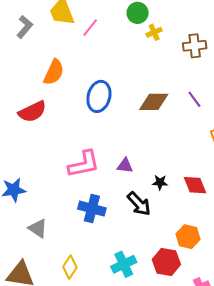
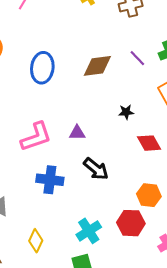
black star: (160, 182) -> (126, 112), moved

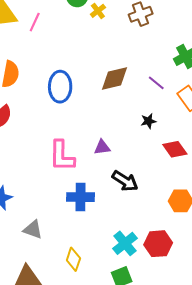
purple line: (137, 58) -> (156, 83), moved
pink L-shape: (36, 137) -> (62, 156), turned 116
red hexagon: (131, 223) -> (158, 244), moved

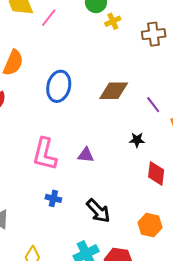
red diamond: (175, 149) -> (156, 173), turned 30
black arrow: (125, 181) -> (98, 211), moved
blue cross: (81, 197) -> (53, 198), size x0.6

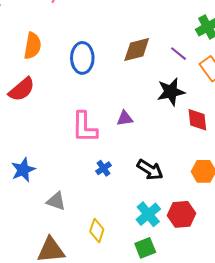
black star: (137, 140) -> (171, 92), size x1.8
blue cross: (53, 198) -> (104, 168), turned -35

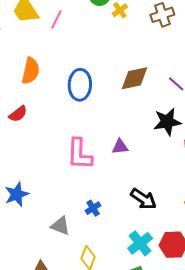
red semicircle: (22, 89) -> (18, 114), size x0.7
blue cross: (104, 168) -> (93, 208), moved
gray triangle: (56, 201) -> (60, 226), moved

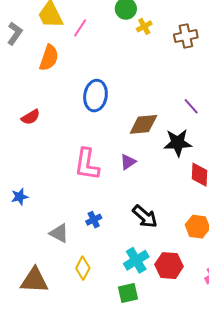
orange semicircle: (31, 71) -> (49, 58), moved
brown diamond: (135, 78) -> (143, 124), moved
purple triangle: (120, 147) -> (128, 162), turned -36
blue star: (17, 194) -> (20, 197), size x0.7

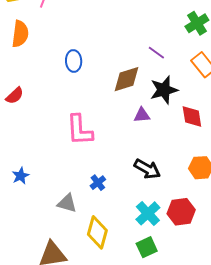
blue ellipse: (95, 96) -> (74, 61), size x0.7
purple line: (191, 106) -> (156, 53), moved
purple triangle: (128, 162) -> (142, 115), moved, turned 42
yellow diamond: (83, 268) -> (97, 232), size x1.4

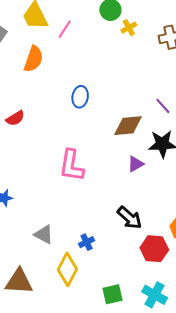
purple triangle: (142, 115) -> (136, 164), turned -36
blue cross: (98, 183) -> (87, 242), moved
red hexagon: (181, 212) -> (154, 249), moved
cyan cross: (148, 213) -> (155, 295), moved, turned -30

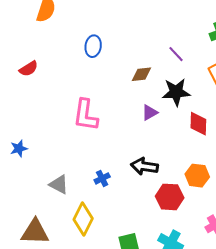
brown diamond: (128, 126) -> (141, 74), size x0.7
black arrow: (129, 218) -> (144, 166), turned 148
blue cross: (87, 242) -> (102, 178), moved

